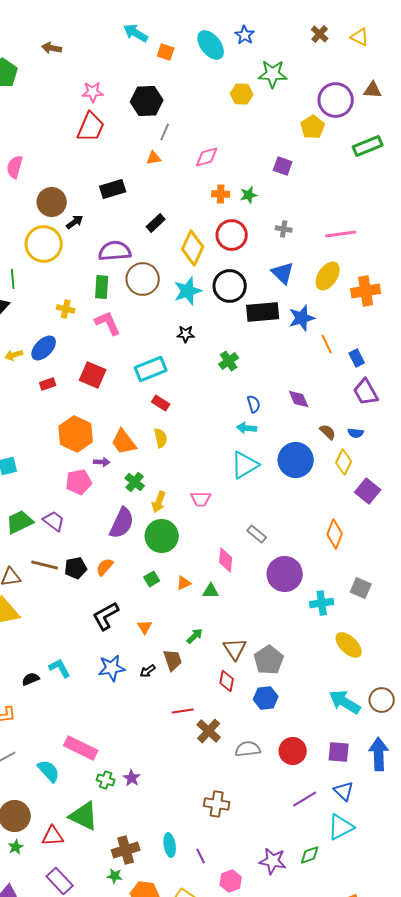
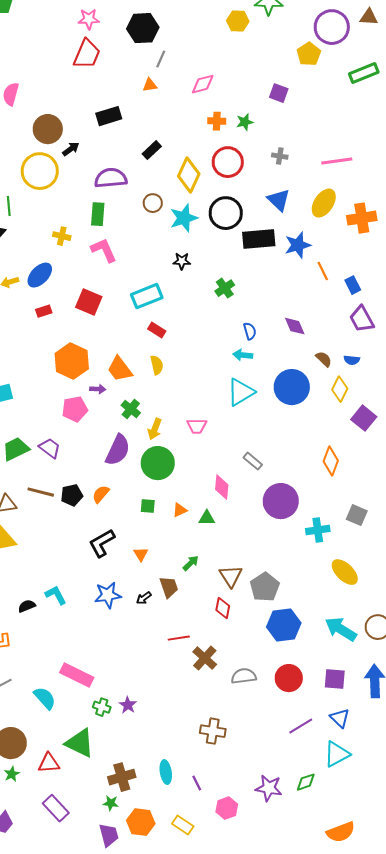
brown circle: (143, 279) -> (153, 203), moved, size x0.6
green square: (152, 579) -> (148, 506), turned 35
blue hexagon: (266, 698) -> (284, 625), moved, size x1.4

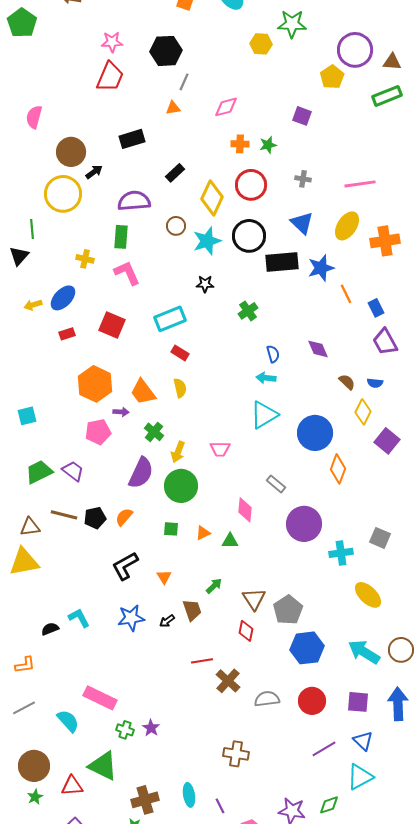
brown triangle: (369, 17) -> (392, 62), moved
blue circle: (292, 387) -> (315, 433), moved
orange diamond: (331, 461) -> (338, 469), moved

